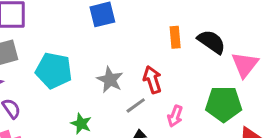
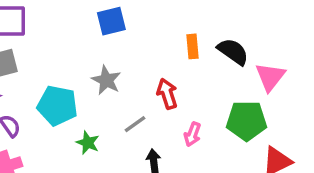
cyan pentagon: (54, 71) -> (57, 106), moved
gray star: (110, 80) -> (106, 80), moved
gray line: (136, 105) -> (135, 124), moved

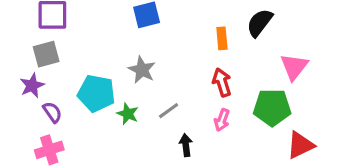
black semicircle: (233, 52) -> (260, 23), moved, turned -88
red arrow: (167, 94) -> (222, 82), moved
green star: (88, 143) -> (128, 114), moved

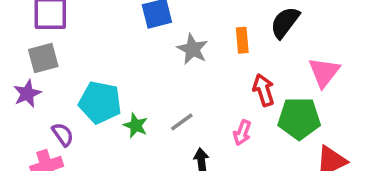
gray star: (142, 70) -> (192, 49), moved
red arrow: (222, 82) -> (264, 90), moved
purple semicircle: (52, 112) -> (63, 134), moved

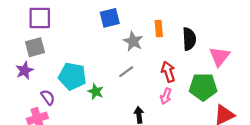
black semicircle: (285, 22) -> (189, 39), moved, turned 140
orange rectangle: (242, 40) -> (159, 28), moved
red arrow: (264, 90) -> (168, 72), moved
gray line: (182, 122) -> (126, 72), moved

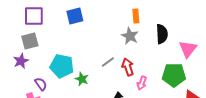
blue square: (110, 18) -> (75, 16), moved
orange rectangle: (159, 28) -> (136, 16), moved
gray star: (133, 41) -> (130, 36), moved
red arrow: (168, 72) -> (128, 67), moved

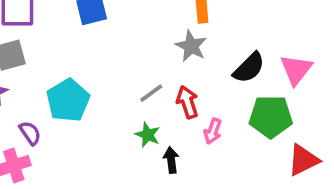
black semicircle: (162, 34) -> (249, 68), moved, turned 48
cyan pentagon: (62, 66) -> (68, 100), turned 30
green star: (82, 79) -> (148, 135), moved

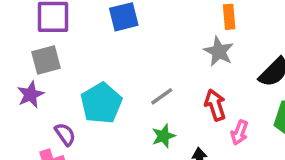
gray line: (151, 93) -> (162, 96), moved
green star: (148, 135) -> (163, 136), moved, turned 30

